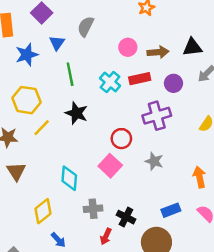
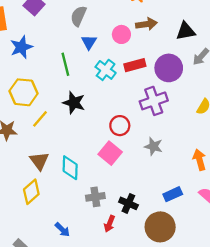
blue triangle: (57, 43) -> (89, 42), moved
brown arrow: (158, 52) -> (146, 24), moved
purple circle: (173, 83) -> (169, 68), size x1.5
brown triangle: (16, 171) -> (39, 161), moved
yellow diamond: (43, 211) -> (31, 192), moved

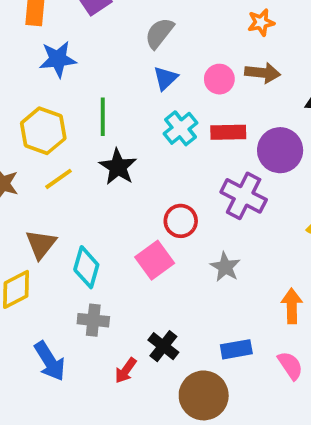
green line: (65, 64) -> (103, 117), moved
purple cross: (154, 101) -> (244, 196), turned 32
gray cross: (95, 197) -> (93, 320), moved
blue arrow: (62, 230) -> (50, 361), size x1.5

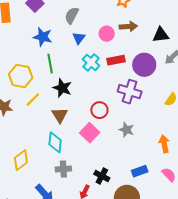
blue star: (58, 59) -> (43, 37), moved, turned 30
brown triangle: (41, 244) -> (60, 115), moved

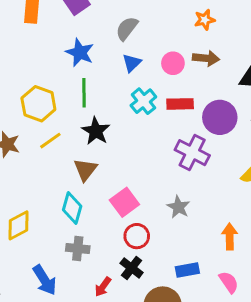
red circle: (99, 110) -> (137, 236), moved

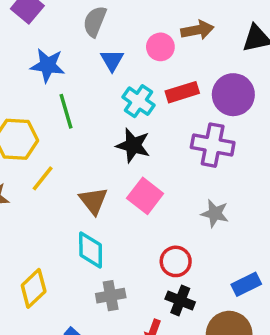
black star: (96, 131) -> (133, 145), moved
pink square: (124, 202) -> (145, 196), moved

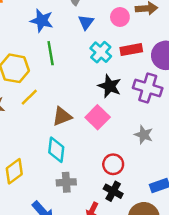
black star: (133, 145) -> (110, 86), moved
brown triangle: (93, 201) -> (62, 116), turned 40

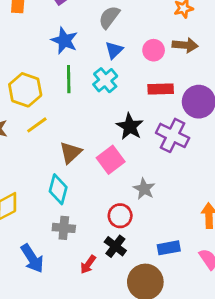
cyan cross: (101, 52) -> (105, 80), moved
brown triangle: (62, 116) -> (71, 153), turned -30
gray star: (144, 135) -> (144, 189), moved

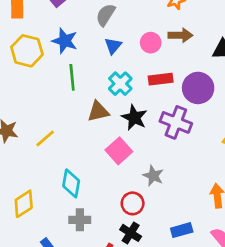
cyan cross: (105, 80) -> (120, 84), moved
yellow hexagon: (25, 90) -> (27, 51), moved
yellow line: (37, 125) -> (45, 138), moved
brown triangle: (71, 153) -> (98, 111), moved, turned 35

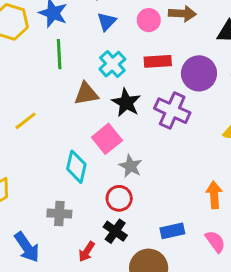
gray star: (153, 176) -> (131, 166), moved
cyan diamond: (71, 183) -> (76, 167), moved

